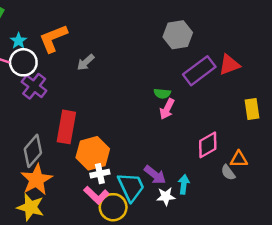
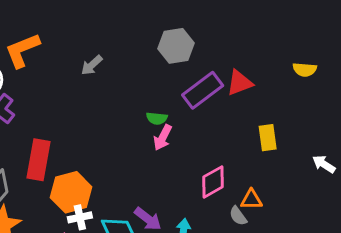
gray arrow: (86, 62) -> (92, 65), moved

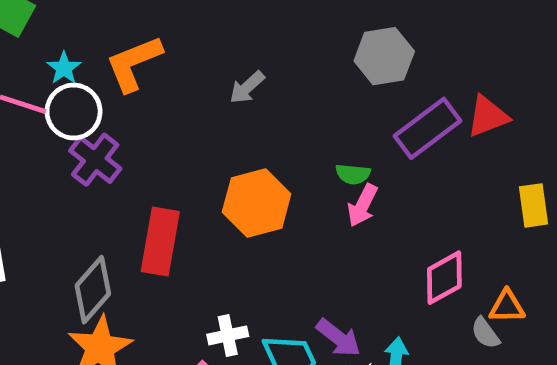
orange hexagon: (71, 192) -> (257, 203), moved

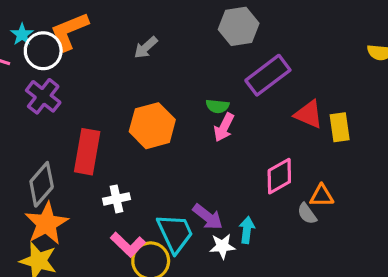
white circle: (74, 111) -> (43, 51), moved
red triangle: (488, 116) -> (309, 114), moved, turned 44
white cross: (228, 335) -> (116, 199), moved

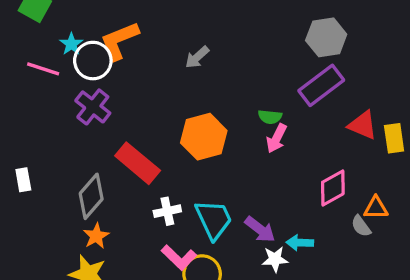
gray hexagon: (239, 26) -> (326, 37), moved
red rectangle: (87, 152) -> (138, 163), turned -60
orange star: (46, 223) -> (96, 236), size x0.6
cyan arrow: (247, 230) -> (300, 243), turned -95
cyan trapezoid: (175, 233) -> (214, 219), moved

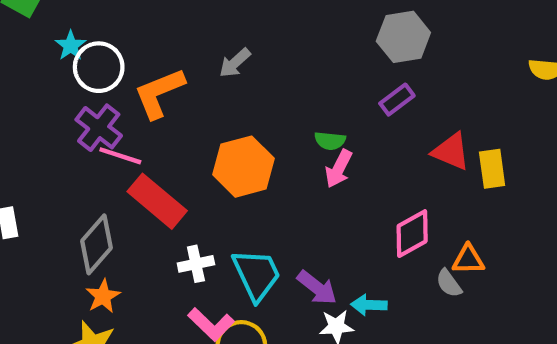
orange L-shape: (119, 41) -> (159, 93), moved
pink line: (43, 69) -> (120, 156), moved
purple rectangle: (321, 85) -> (397, 100), size x0.6

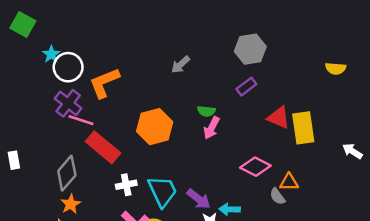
gray arrow: (235, 63) -> (181, 65), moved
yellow rectangle: (492, 169) -> (303, 128), size x1.4
pink diamond: (412, 234) -> (255, 167), turned 56

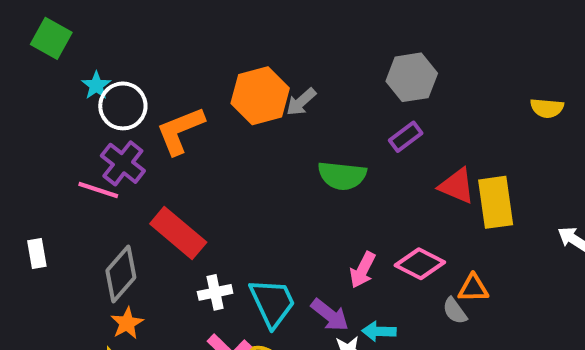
green semicircle: (206, 111) -> (342, 176), size x1.6
pink line: (81, 120) -> (98, 190), moved
orange hexagon: (155, 127) -> (260, 96), moved
pink arrow: (212, 128) -> (363, 270), moved

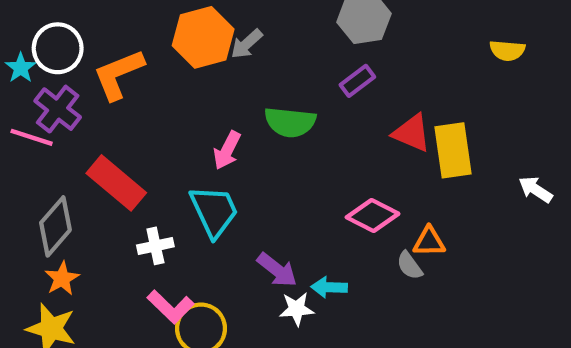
cyan star: (96, 86) -> (21, 68), moved
pink arrow: (363, 270) -> (227, 150), moved
cyan trapezoid: (272, 303) -> (214, 211), moved

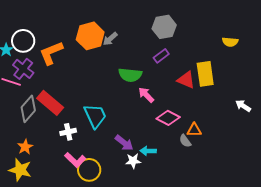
pink arrow: (227, 150) -> (146, 95), moved, turned 108
yellow rectangle: (453, 150) -> (205, 74), moved
gray diamond: (55, 226) -> (28, 109), moved

